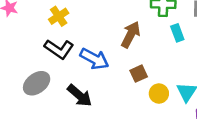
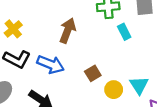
brown arrow: (131, 35) -> (68, 31), moved

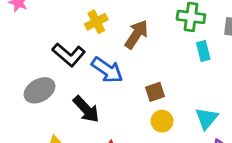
yellow cross: (13, 29) -> (96, 22), moved
yellow circle: (114, 90) -> (162, 121), moved

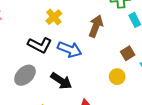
brown arrow: (136, 34) -> (96, 26), moved
brown square: (155, 92) -> (128, 53), moved

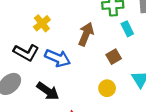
brown square: (128, 53) -> (114, 57), moved

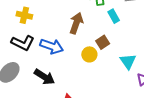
yellow cross: (42, 23) -> (24, 15), moved, turned -35
yellow circle: (107, 88) -> (89, 54), moved

